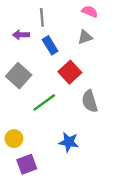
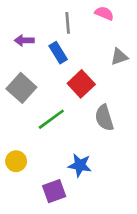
gray line: (42, 17) -> (68, 23), moved
gray triangle: (85, 37) -> (119, 57), moved
purple square: (27, 164) -> (54, 191), moved

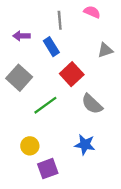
gray semicircle: (104, 118) -> (92, 104), turned -30
yellow circle: (16, 161) -> (30, 146), moved
blue star: (80, 165) -> (85, 145), moved

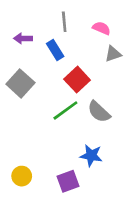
pink semicircle: (92, 12) -> (101, 28), moved
green line: (45, 105) -> (65, 110), moved
yellow circle: (30, 146) -> (22, 176), moved
purple square: (48, 169) -> (68, 181), moved

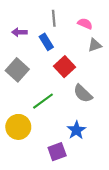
green line: (65, 110) -> (43, 101), moved
blue star: (91, 155) -> (76, 130), turned 30
yellow circle: (22, 176) -> (18, 127), moved, size x1.5

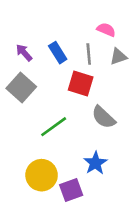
gray line: (54, 18) -> (89, 54), moved
purple arrow: (19, 32) -> (24, 53), moved, turned 48
red square: (65, 67) -> (81, 84), turned -30
yellow circle: (18, 127) -> (42, 175), moved

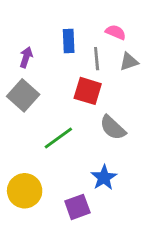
purple arrow: (24, 53) -> (26, 57), turned 60
blue rectangle: (58, 53) -> (69, 41), moved, turned 30
yellow circle: (42, 175) -> (25, 191), moved

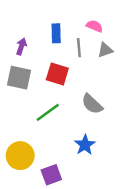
red square: (88, 91) -> (57, 74), moved
gray square: (23, 95) -> (19, 78), turned -30
purple square: (77, 207) -> (51, 175), moved

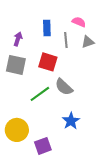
gray semicircle: (92, 104) -> (64, 87), moved

